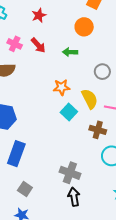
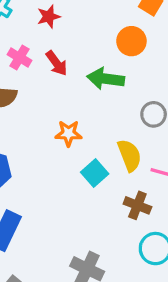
red star: (39, 15) -> (49, 16), moved
green arrow: (70, 52) -> (106, 79), size x1.5
orange star: (62, 87) -> (68, 133), moved

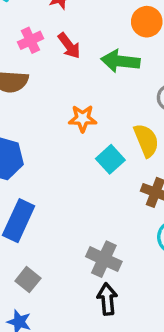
pink cross: (20, 57) -> (31, 40), turned 35

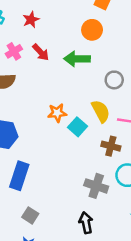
orange star: (83, 119) -> (57, 113), moved
gray cross: (104, 259) -> (96, 186), moved

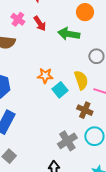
pink cross: (14, 51) -> (18, 19), turned -32
gray cross: (96, 186) -> (67, 141), turned 30

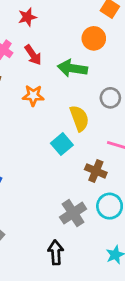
orange star: (45, 76) -> (33, 96), moved
yellow semicircle: (81, 80) -> (79, 118), moved

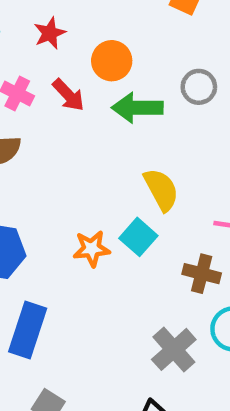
orange circle: (94, 38) -> (112, 61), moved
orange star: (33, 96) -> (92, 249), moved
gray circle: (110, 98) -> (199, 87), moved

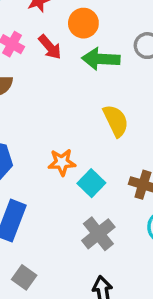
cyan square: (138, 237) -> (91, 183), moved
gray cross: (174, 349) -> (98, 234), moved

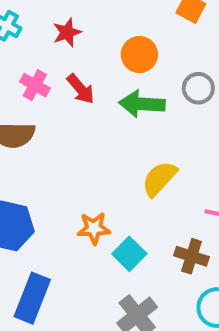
orange circle: (83, 23) -> (139, 55), moved
yellow semicircle: (116, 121) -> (159, 179), turned -112

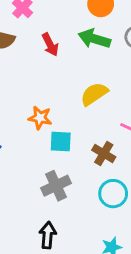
red arrow: (81, 89) -> (50, 45), moved
cyan square: (129, 254) -> (61, 142), turned 35

